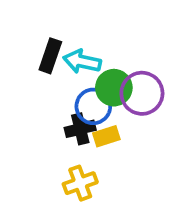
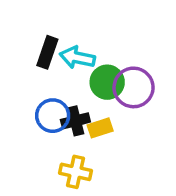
blue circle: (93, 106) -> (53, 116), moved
yellow cross: (80, 183) -> (75, 172), turned 32

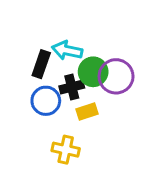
black rectangle: (47, 52) -> (41, 64), moved
black cross: (75, 121) -> (72, 87), moved

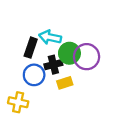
yellow cross: (66, 150) -> (18, 102), moved

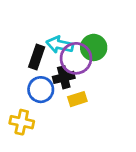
green circle: (69, 53) -> (94, 47), moved
purple circle: (87, 57) -> (76, 58), moved

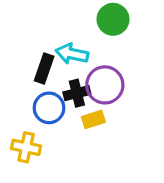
green circle: (94, 47) -> (113, 19), moved
purple circle: (76, 58) -> (105, 85), moved

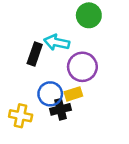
black cross: (77, 93) -> (60, 109), moved
blue circle: (49, 108) -> (50, 94), moved

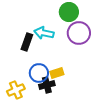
purple circle: (82, 67) -> (79, 33), moved
yellow cross: (21, 116) -> (16, 90), turned -36

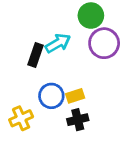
cyan arrow: (44, 33) -> (58, 43), turned 138
black cross: (47, 85) -> (78, 120), moved

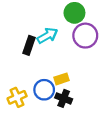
blue circle: (51, 96) -> (44, 90), moved
black cross: (78, 120) -> (64, 98), turned 35

